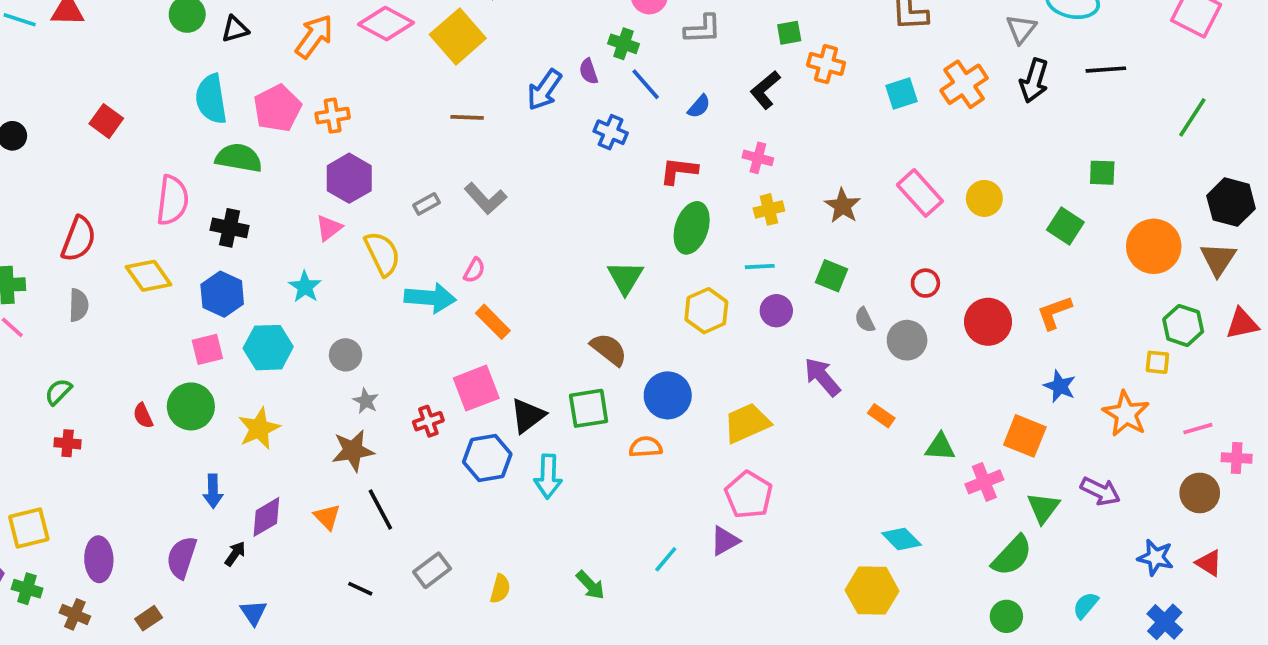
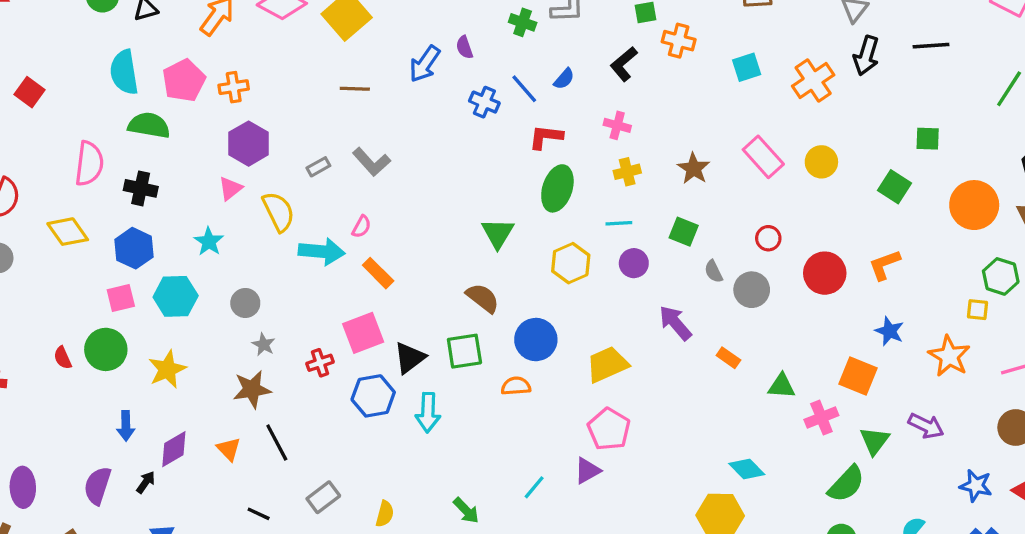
green cross: (624, 44) -> (523, 22), moved
blue line: (646, 84) -> (524, 89), moved
orange cross: (964, 84) -> (813, 80), moved

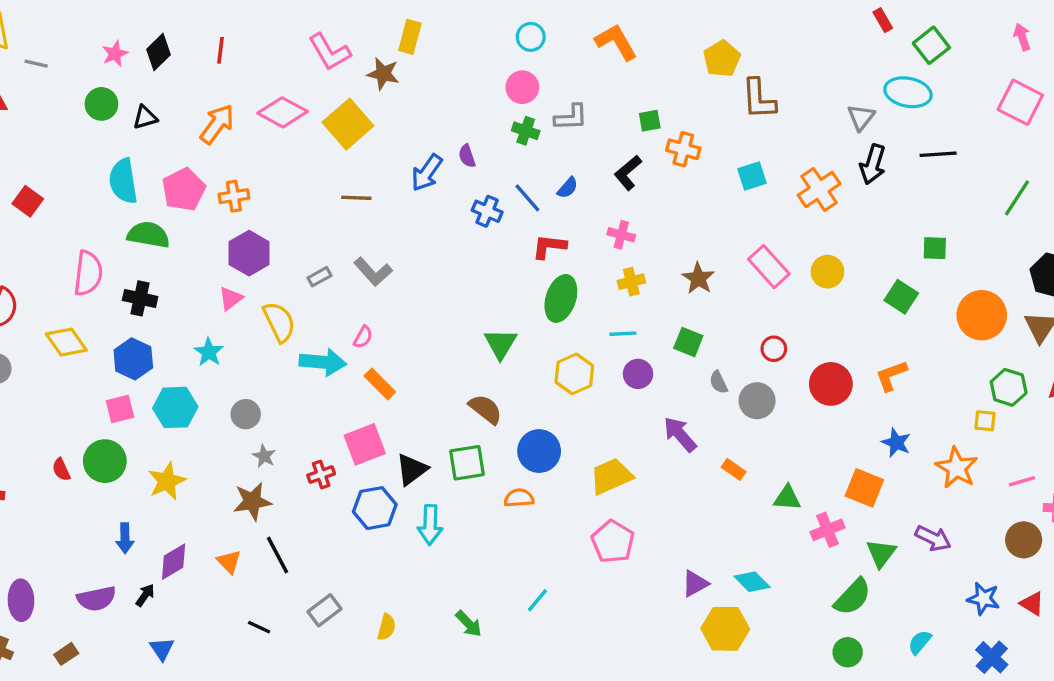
purple triangle: (587, 471) -> (695, 583), moved
purple semicircle: (98, 486) -> (96, 599), turned -120

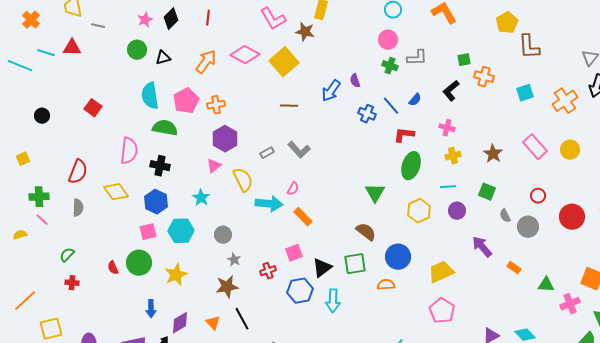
pink square: (365, 444) -> (294, 253), size x0.7

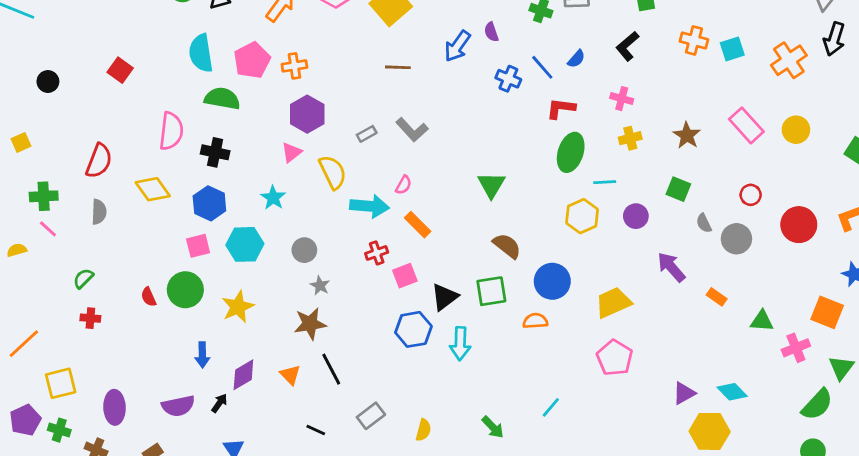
orange cross: (484, 77) -> (694, 40), moved
cyan line: (448, 187) -> (605, 182), moved
green triangle: (375, 193) -> (491, 185), moved
red cross: (268, 271) -> (377, 253), moved

